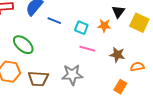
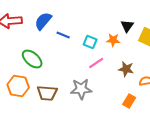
pink line: (87, 49) -> (96, 63), turned -49

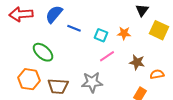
black triangle: (127, 26) -> (142, 10), moved

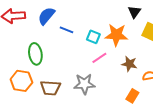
orange star: (124, 33) -> (116, 35), size x1.6
green ellipse: (43, 52) -> (35, 54), turned 40

